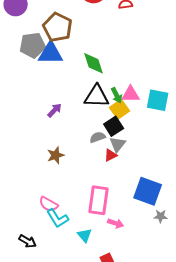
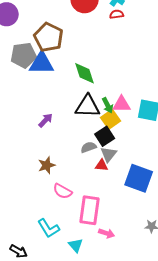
red triangle: (111, 155) -> (102, 165), turned 32
blue square: (148, 191) -> (139, 178), moved
pink semicircle: (49, 204) -> (63, 191), moved

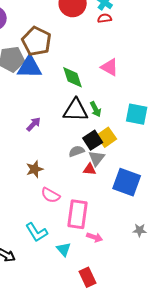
pink triangle: (122, 104) -> (110, 67), moved, turned 30
yellow square: (111, 119) -> (107, 137), moved

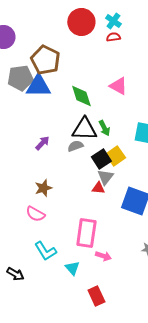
gray semicircle: (77, 151) -> (75, 146), moved
pink semicircle: (51, 195) -> (35, 214), moved

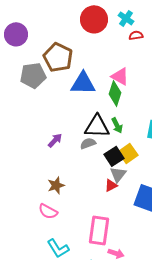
red semicircle: (113, 37) -> (136, 35), moved
blue triangle: (38, 86) -> (83, 83), moved
pink triangle: (118, 86) -> (120, 76), moved
green diamond: (81, 96) -> (115, 93), moved, turned 35
red triangle: (98, 188) -> (111, 185), turned -32

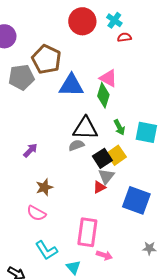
green arrow: (117, 125) -> (119, 127), moved
purple arrow: (55, 140) -> (30, 150), moved

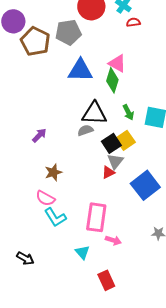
brown pentagon: (46, 59) -> (35, 41), moved
gray pentagon: (21, 77) -> (68, 32), moved
blue square: (136, 200) -> (145, 185), turned 32
cyan L-shape: (46, 250) -> (55, 217), moved

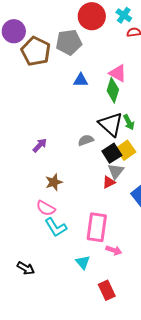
blue triangle: (80, 70) -> (81, 80), size x0.6
black triangle: (94, 113) -> (111, 124), moved, turned 40

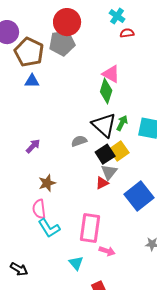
red circle: (92, 16) -> (67, 22), moved
blue triangle: (81, 80) -> (32, 81), moved
green arrow: (129, 122) -> (122, 123), turned -126
pink semicircle: (46, 208) -> (39, 209), turned 54

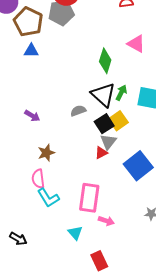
pink triangle: (111, 74) -> (136, 44), moved
purple arrow: (33, 146) -> (32, 116), turned 77

